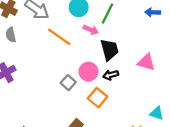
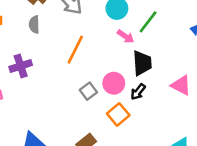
orange line: (59, 37) -> (75, 50), moved, turned 70
black arrow: (111, 75) -> (138, 92), turned -48

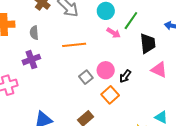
gray semicircle: (34, 25) -> (34, 33), moved
orange line: (75, 50) -> (74, 45), turned 60
black trapezoid: (142, 63) -> (148, 43), moved

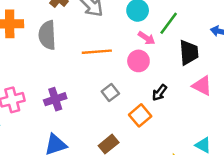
gray semicircle: (34, 33) -> (47, 35), size x1.6
purple cross: (31, 60) -> (55, 99), moved
pink circle: (106, 70) -> (138, 61), moved

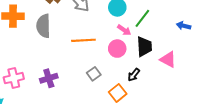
black trapezoid: (189, 52) -> (144, 47), moved
pink triangle: (202, 86) -> (168, 59), moved

